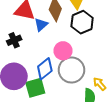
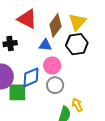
blue triangle: (41, 25) -> (45, 45), moved, turned 32
gray circle: (71, 70) -> (55, 85), size x0.7

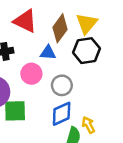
pink circle: (52, 65) -> (31, 74), moved
blue diamond: (31, 77) -> (62, 114), moved
gray circle: (55, 85) -> (62, 85), moved

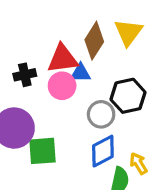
red triangle: (25, 21) -> (63, 59), moved, turned -30
black hexagon: (86, 51) -> (128, 96), moved
pink circle: (31, 74) -> (62, 86), moved

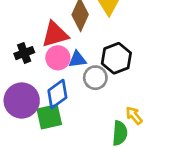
blue triangle: (81, 73) -> (77, 59), moved
blue diamond: (103, 151) -> (57, 94), moved

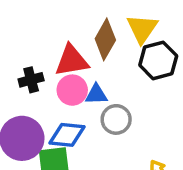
black hexagon: (116, 58) -> (158, 60), moved
blue diamond: (57, 94) -> (67, 135), turned 36

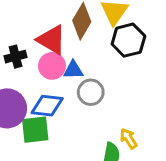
red triangle: (72, 61) -> (52, 40), turned 40

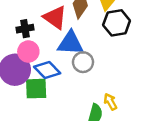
pink circle: (52, 66) -> (28, 52), moved
blue triangle: (73, 70) -> (70, 43), size x1.6
blue diamond: (47, 106) -> (47, 70), turned 35

